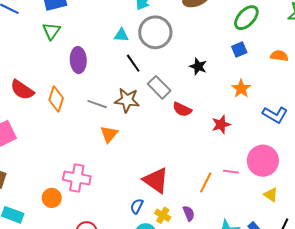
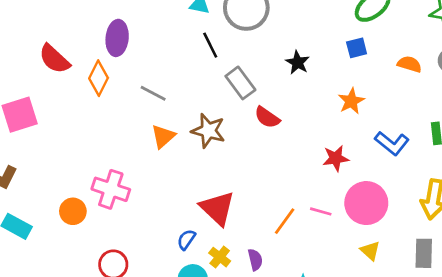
purple ellipse: (78, 60) -> (117, 38), moved
brown star: (127, 100) -> (208, 131), moved
red star: (221, 125) -> (336, 158), moved

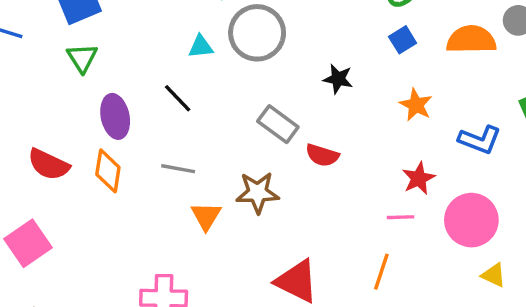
black line: (210, 45) -> (178, 98), moved
orange semicircle: (409, 64) -> (471, 40), size x1.6
pink line: (321, 211) -> (400, 217), moved

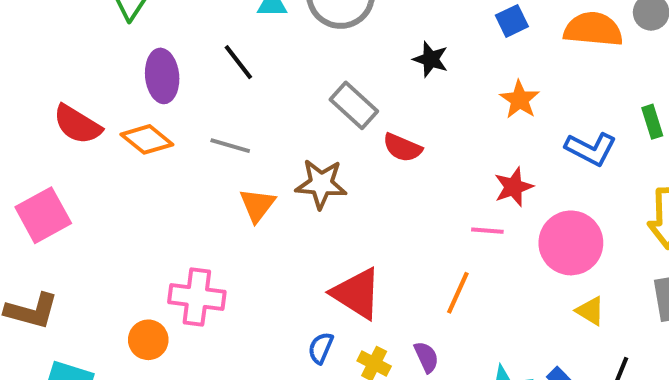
orange diamond: (108, 171) -> (147, 139), turned -66

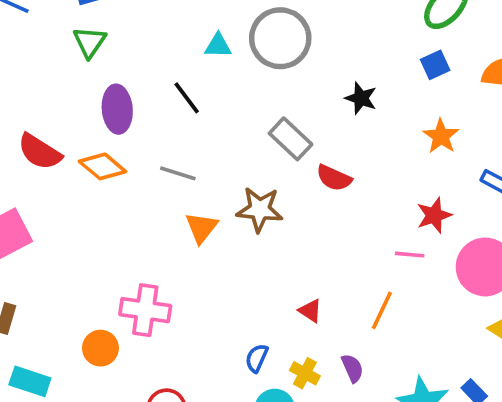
red triangle: (357, 294) -> (310, 311), moved, size x0.5

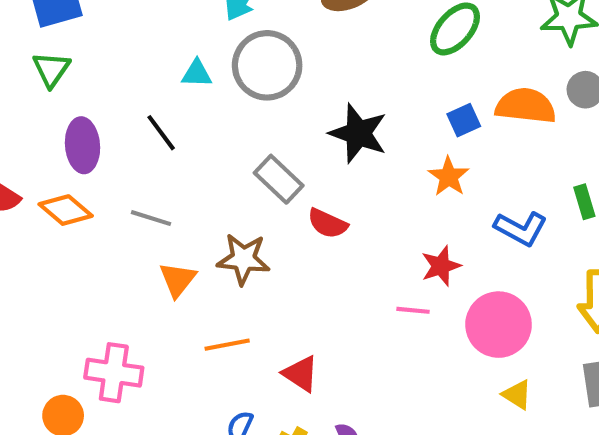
blue square: (435, 65) -> (464, 120), moved
black star: (361, 98) -> (358, 133), size x1.6
orange line: (382, 310) -> (227, 345), moved, turned 54
red triangle: (310, 311) -> (301, 374), size x1.4

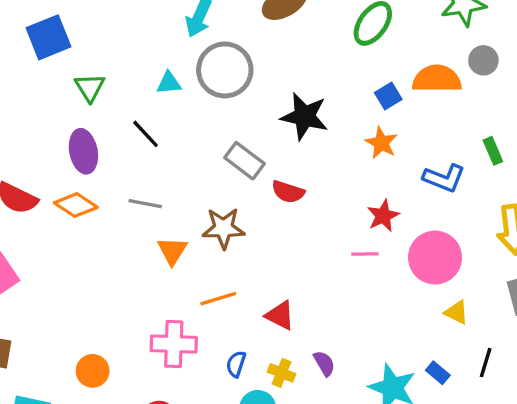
green triangle: (51, 69) -> (90, 88), moved
pink cross: (114, 373) -> (174, 344), moved

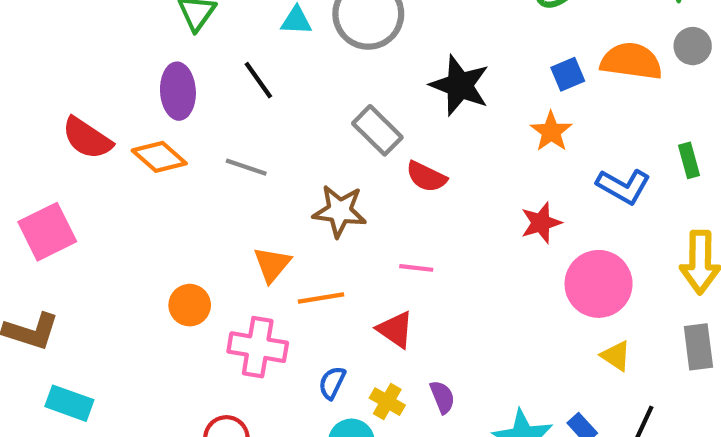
orange triangle: (172, 251) -> (272, 264), moved
pink line: (365, 254) -> (416, 268), moved
orange circle: (93, 371) -> (190, 305), moved

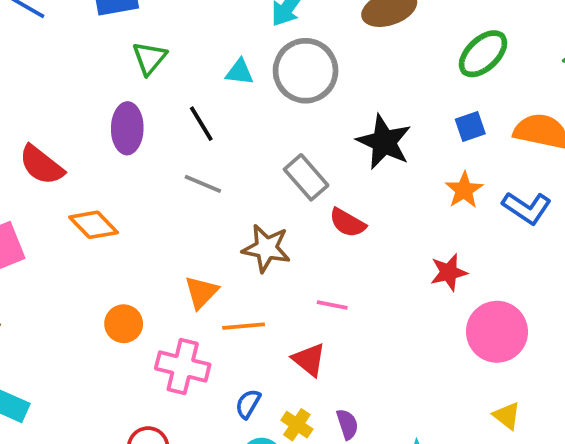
blue square: (568, 74) -> (470, 127), moved
orange diamond: (159, 157) -> (94, 225), moved
gray line: (246, 167) -> (203, 184), moved
blue L-shape: (623, 186) -> (527, 208), moved
yellow triangle: (616, 356) -> (507, 416), moved

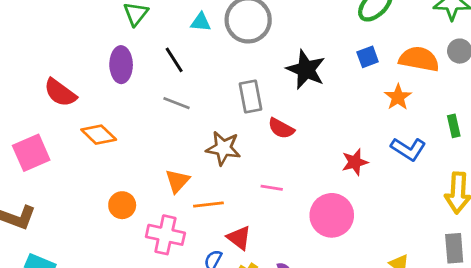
gray rectangle: (306, 177) -> (250, 96), turned 32
orange star: (464, 190) -> (398, 97), moved
blue L-shape: (527, 208) -> (408, 149), moved
pink circle: (497, 332) -> (332, 215), moved
red triangle: (309, 360) -> (239, 238), moved

